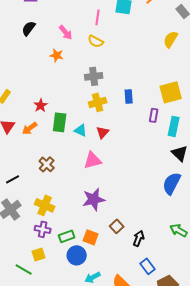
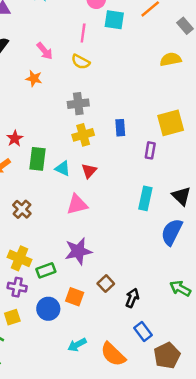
yellow semicircle: (171, 39) -> (171, 59), turned 48
cyan rectangle: (174, 126) -> (145, 198), moved
green rectangle: (67, 236) -> (46, 270), moved
blue circle: (77, 255) -> (48, 309), moved

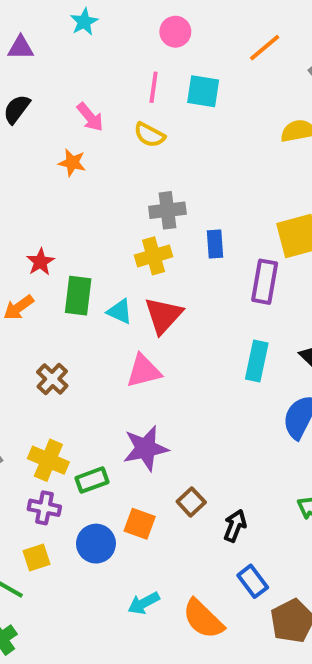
cyan square: (114, 20) -> (203, 91), moved
gray cross: (78, 104) -> (167, 210), moved
purple rectangle: (150, 150) -> (265, 282), size x1.5
red triangle: (89, 171) -> (163, 315), size x1.5

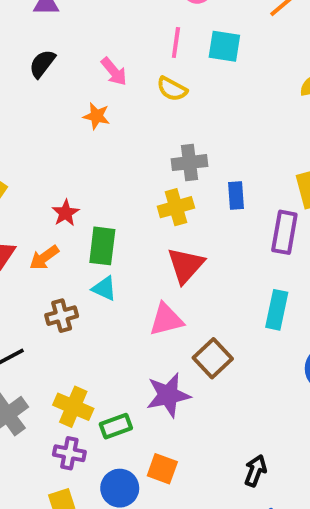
cyan triangle: (120, 311) -> (104, 289), moved
brown cross: (52, 379) -> (62, 316), moved, turned 32
brown square: (191, 502) -> (213, 358), moved, size x1.4

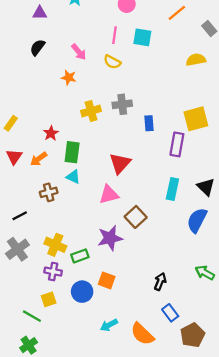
yellow cross: (176, 207) -> (91, 111), moved

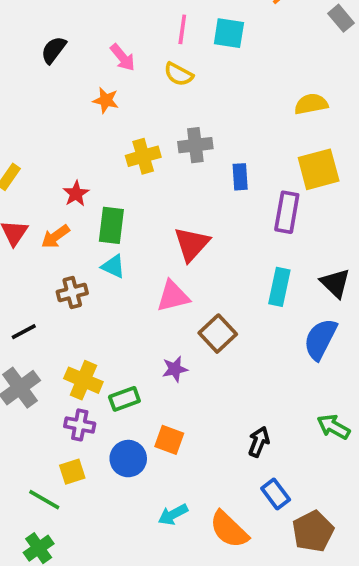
yellow semicircle: (196, 60) -> (311, 104), moved
purple star: (110, 238) -> (175, 369), size x0.6

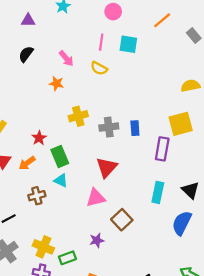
yellow semicircle: (311, 104) -> (190, 86), moved
gray cross: (195, 145) -> (109, 127), moved
green rectangle: (111, 225) -> (60, 156), turned -30

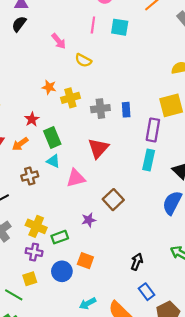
black semicircle: (26, 54) -> (19, 24), moved
yellow semicircle: (99, 68) -> (83, 60), moved
orange star: (56, 83) -> (49, 87), moved
cyan rectangle: (158, 192) -> (149, 160), moved
pink triangle: (96, 198) -> (76, 178), moved

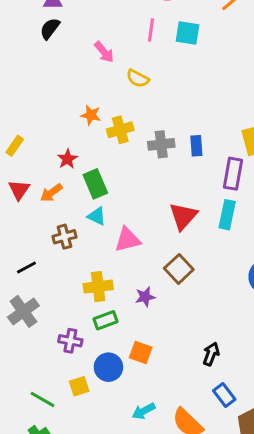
red triangle: (98, 148) -> (183, 216), moved
yellow cross: (36, 226) -> (98, 287), moved, turned -30
yellow square: (30, 279) -> (79, 386), moved

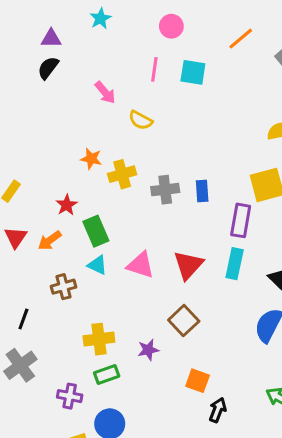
pink triangle: (128, 240) -> (141, 265), moved, turned 32
black line: (26, 267) -> (23, 319), turned -42
orange square: (141, 352) -> (198, 381), moved

